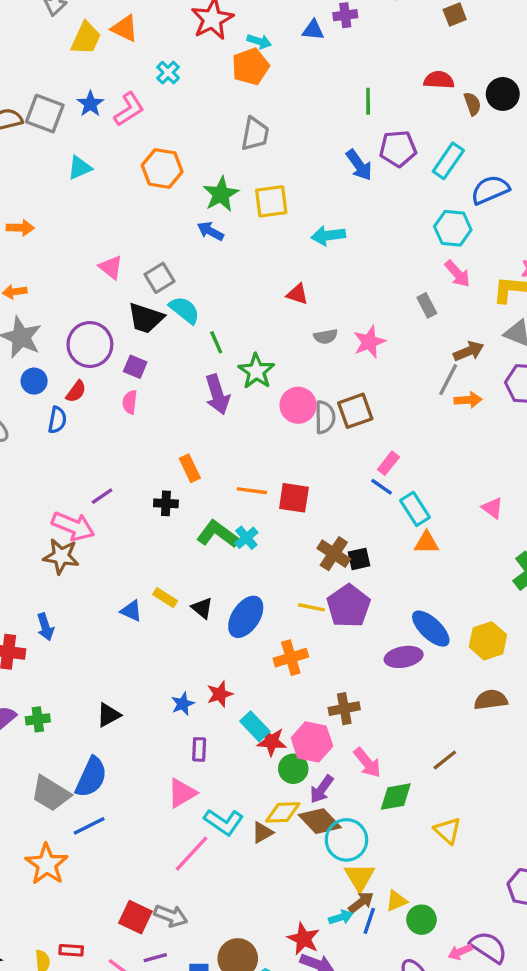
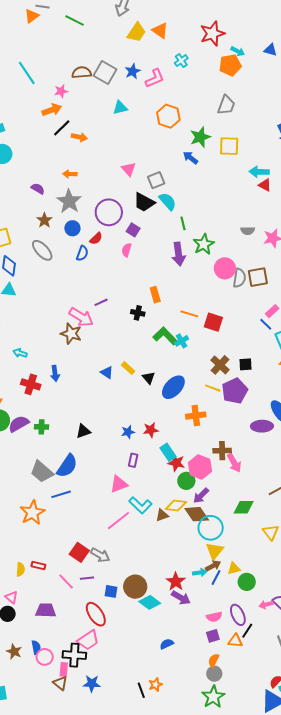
red triangle: (297, 294) -> (265, 185), moved
brown cross: (334, 554) -> (220, 365), moved
pink arrow: (367, 763) -> (234, 463), moved

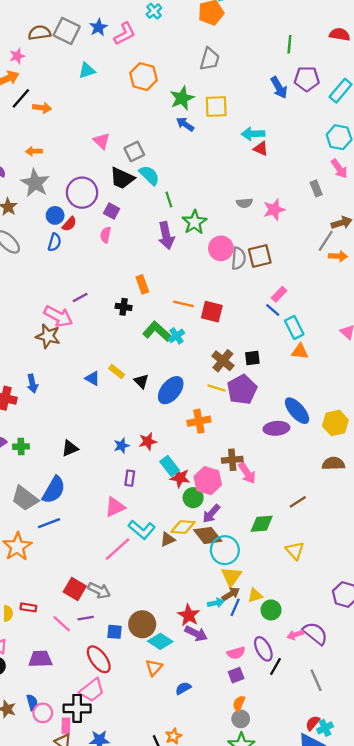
blue arrow: (191, 158) -> (185, 124), moved
blue circle: (72, 228) -> (55, 215), moved
orange triangle: (235, 641) -> (154, 668), moved, turned -49

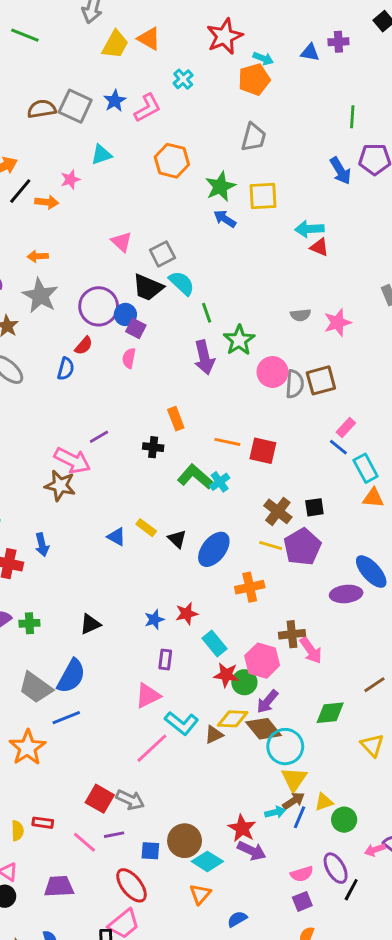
pink star: (17, 56) -> (70, 179), moved
blue circle: (55, 215) -> (125, 314), moved
red star: (180, 478) -> (226, 675), moved

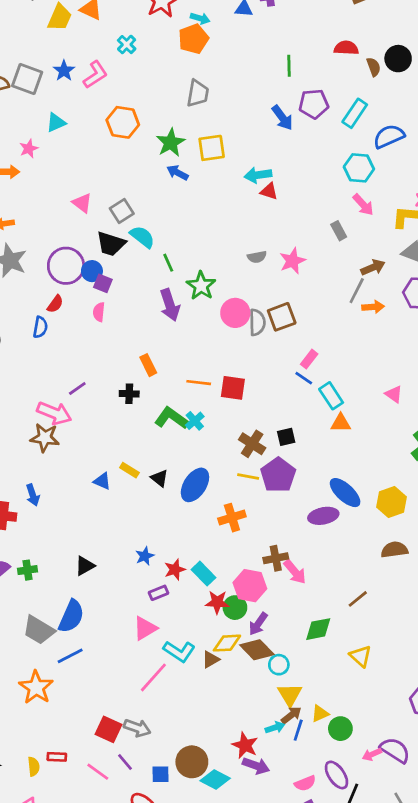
red star: (187, 614) -> (175, 570), moved
purple rectangle: (165, 660) -> (159, 593), turned 66
cyan circle: (285, 747) -> (279, 665), size x0.6
purple line: (114, 835) -> (125, 762), turned 66

